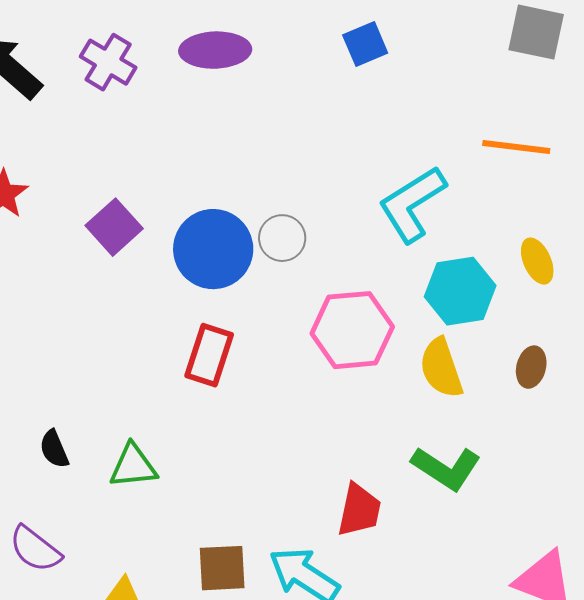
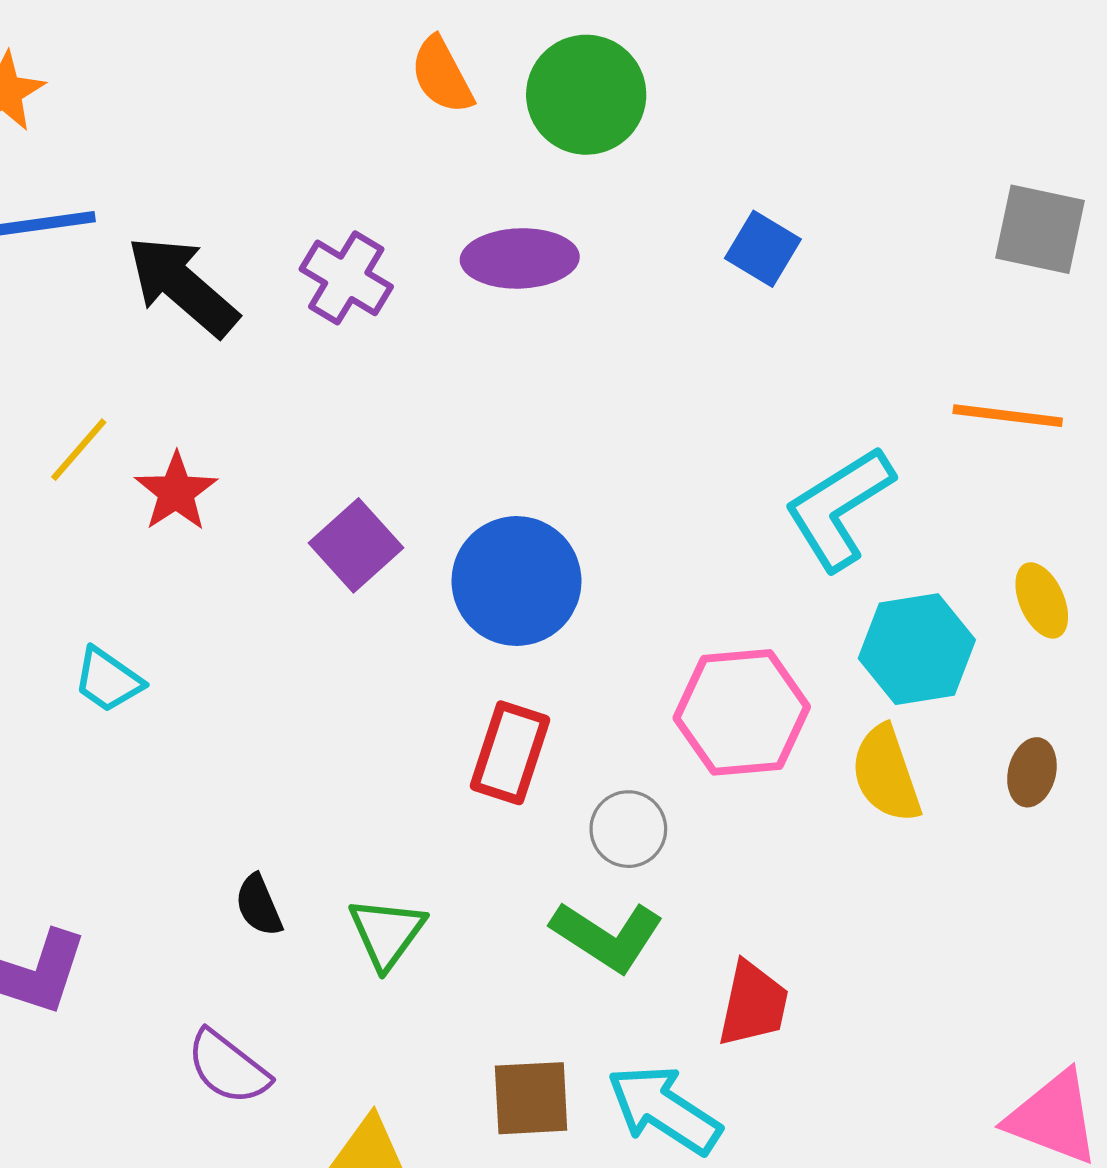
blue square: (365, 44) -> (763, 249), turned -36
gray circle: (282, 238) -> (628, 829), moved
green triangle: (133, 466) -> (387, 933), turned -48
green L-shape: (446, 468) -> (607, 936), moved

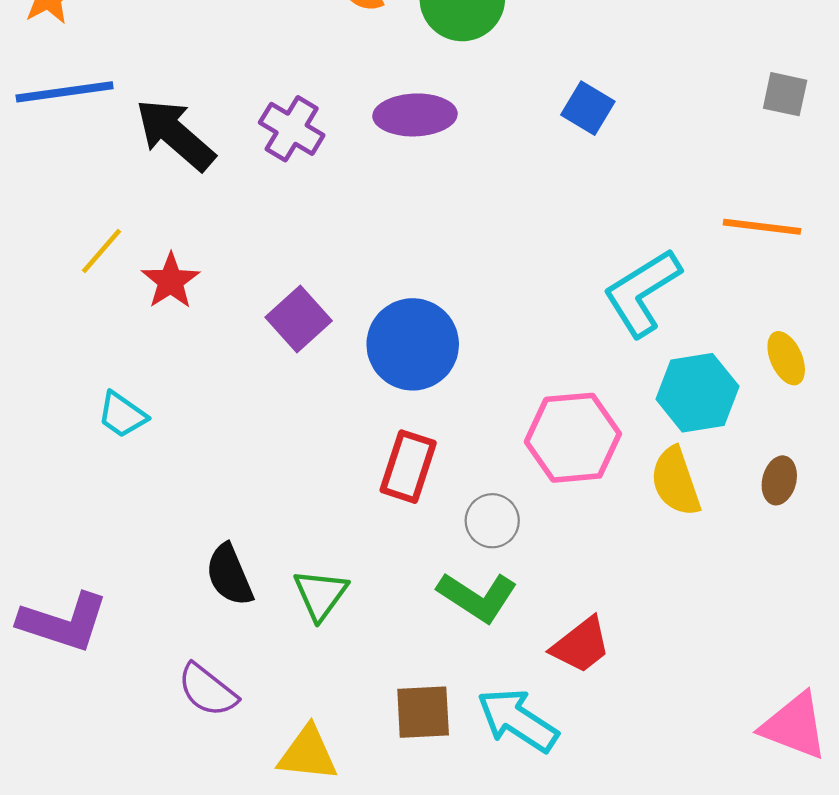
gray square: (1040, 229) -> (785, 94), size x0.7
black semicircle: (259, 905) -> (229, 575), size x1.4
red trapezoid: (753, 1004) -> (581, 645), turned 40

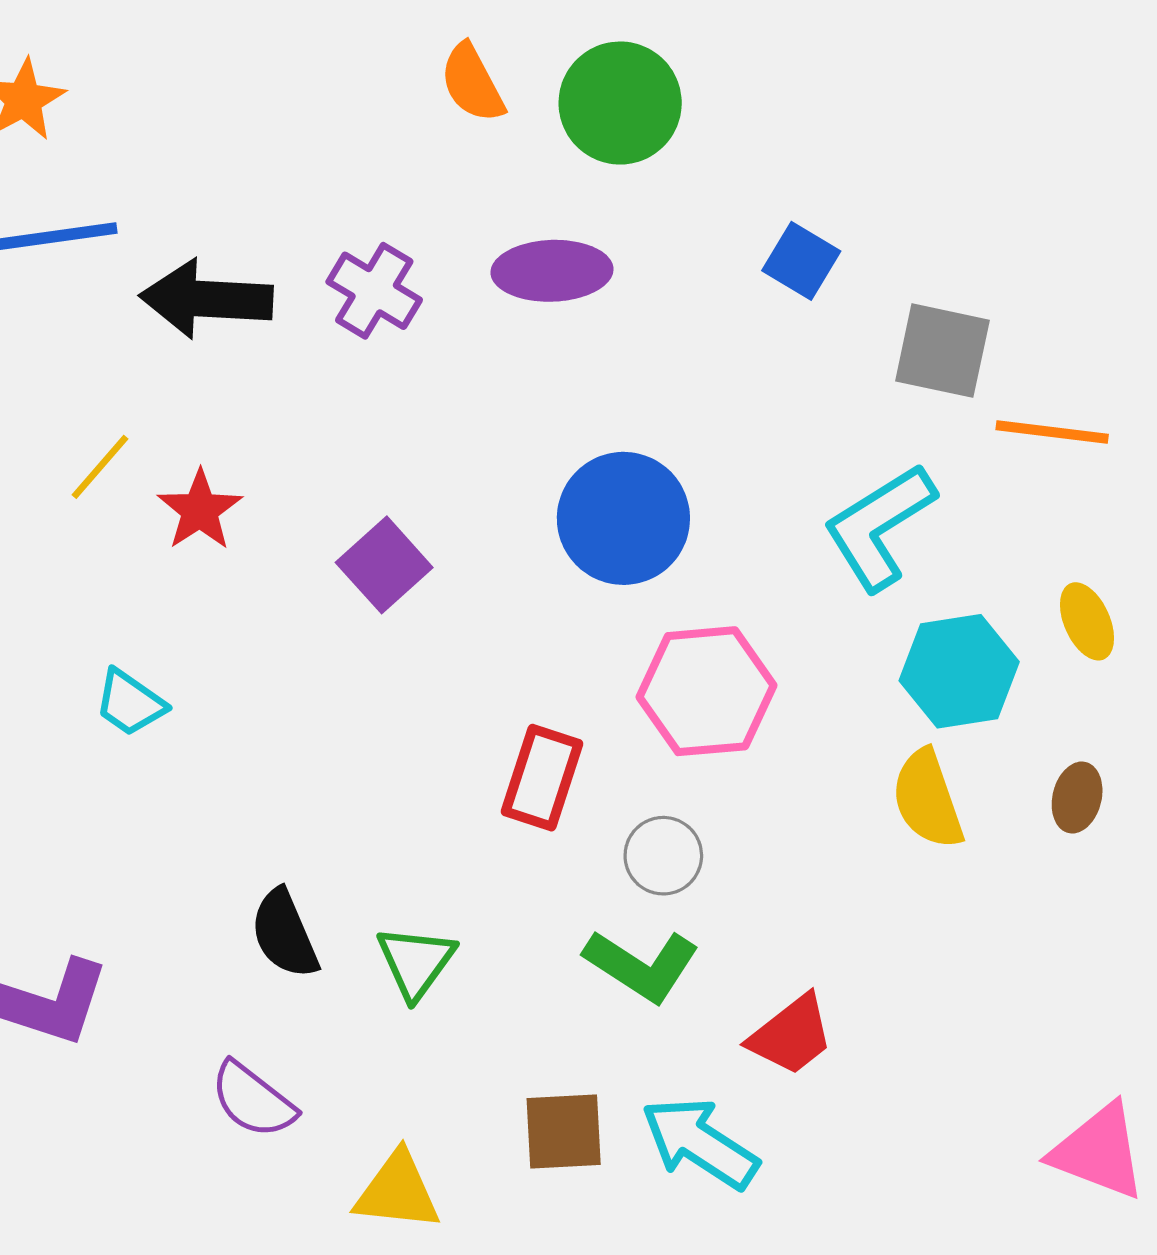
gray square: (785, 94) -> (942, 351), moved, size x1.5
black arrow: (175, 135) -> (206, 299), turned -38
blue circle: (413, 344) -> (623, 518), moved
pink hexagon: (573, 438) -> (707, 691), moved

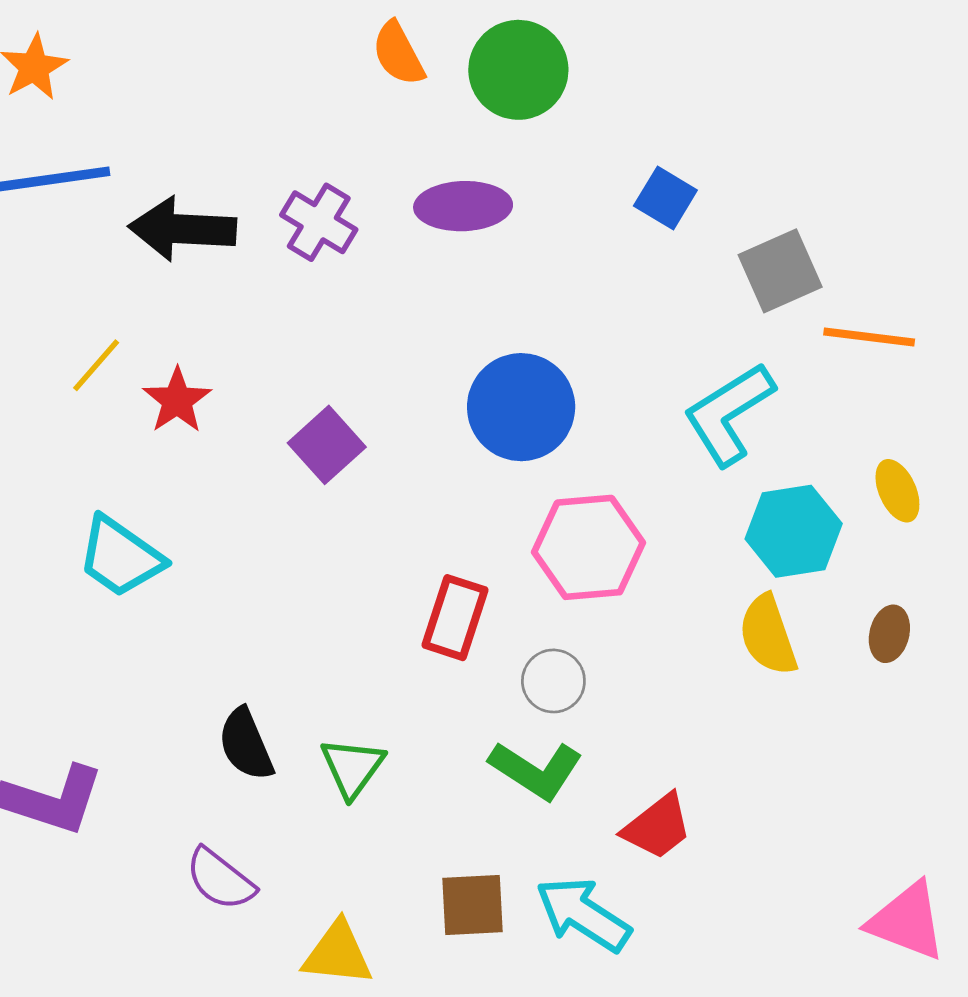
gray square: (942, 351) -> (780, 271), turned -36
cyan trapezoid: (130, 703) -> (120, 557), size x1.5

